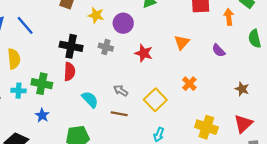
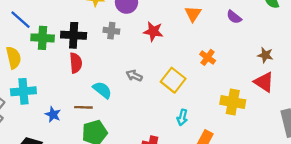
green cross: (42, 84) -> (43, 38), moved
cyan cross: (18, 91) -> (23, 91), size x1.5
brown line: (119, 114) -> (83, 107), moved
red triangle: (243, 124) -> (264, 82), moved, turned -36

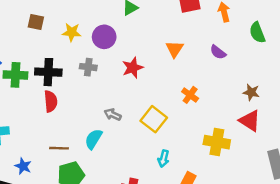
red star: (153, 31) -> (133, 68), turned -30
cyan semicircle: (102, 90) -> (94, 139), moved, turned -96
blue star: (53, 114) -> (23, 166), moved

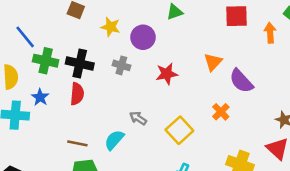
purple semicircle: (218, 52) -> (241, 81), moved, size x1.5
blue star: (23, 166) -> (40, 97), moved

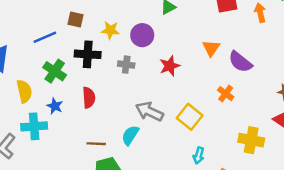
blue line: (25, 37) -> (45, 37), moved, turned -65
green cross: (46, 61) -> (55, 71), turned 30
black cross: (80, 64) -> (88, 54), moved
gray arrow: (138, 118) -> (149, 111), size x1.6

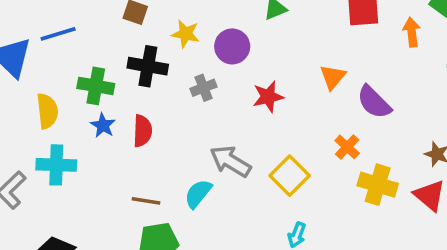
blue line: (45, 37) -> (58, 34), moved
gray cross: (126, 65) -> (203, 88), turned -35
green cross: (55, 71) -> (96, 86), turned -30
blue star: (55, 106) -> (103, 125), moved
yellow cross: (251, 140) -> (378, 185), moved

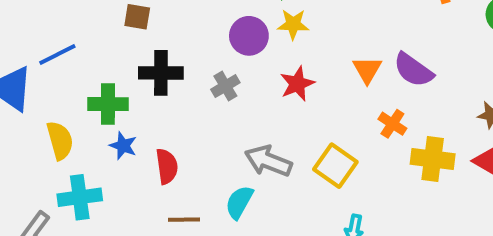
yellow star: (186, 34) -> (293, 24), moved
orange triangle: (333, 77) -> (367, 70), moved
red semicircle: (142, 131) -> (167, 166), moved

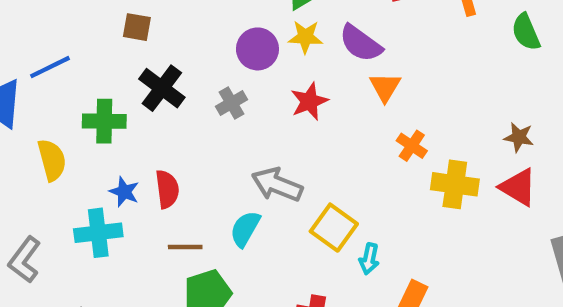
purple semicircle: (413, 70) -> (361, 43), moved
black cross: (161, 73) -> (162, 88), turned 36
blue star: (123, 146) -> (124, 192), moved
yellow square: (335, 166) -> (334, 228), moved
cyan cross: (80, 197) -> (98, 233), moved

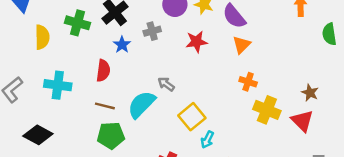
orange cross: (412, 146) -> (248, 82), turned -30
gray arrow: (277, 185) -> (166, 84), size x0.6
blue star: (124, 192) -> (122, 45), moved
cyan semicircle: (245, 229) -> (142, 104), size x1.4

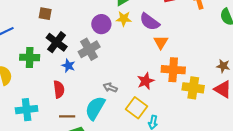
gray cross: (152, 31) -> (89, 49), size x1.5
red star: (197, 42) -> (146, 81), moved
orange cross: (248, 82) -> (173, 70), size x1.6

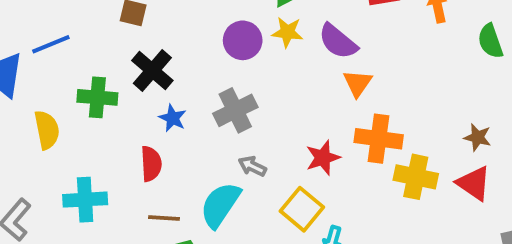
gray cross: (89, 49) -> (235, 110), moved

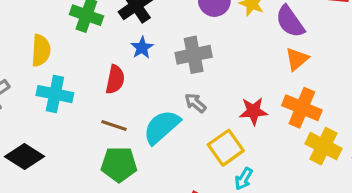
yellow semicircle: (47, 130) -> (41, 50), moved

